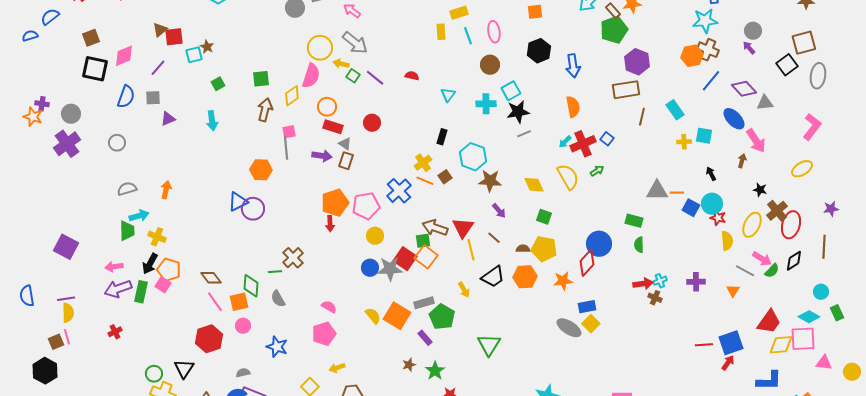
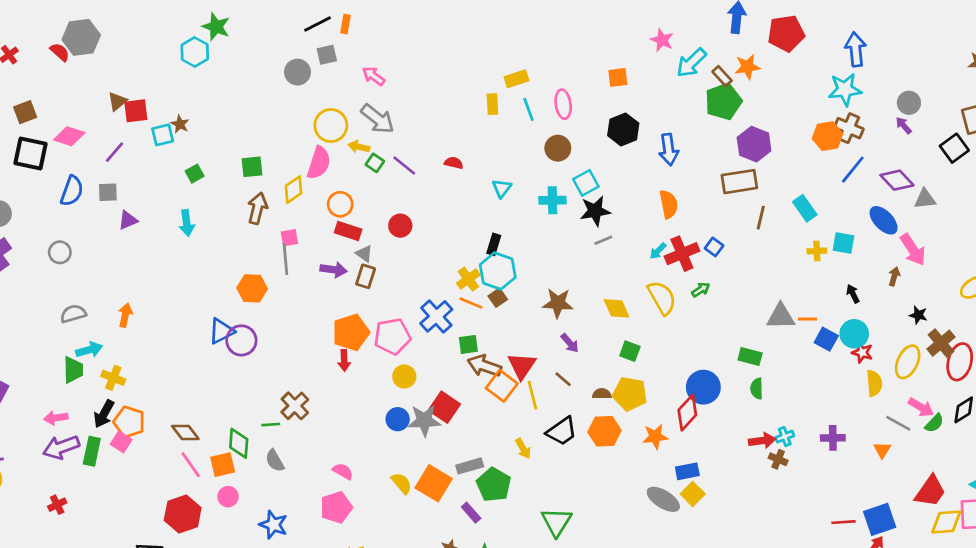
pink diamond: (124, 56) -> (69, 136), turned 40
cyan hexagon: (473, 157) -> (498, 271), moved
green square: (423, 241) -> (468, 344), moved
orange square: (426, 257) -> (502, 386), moved

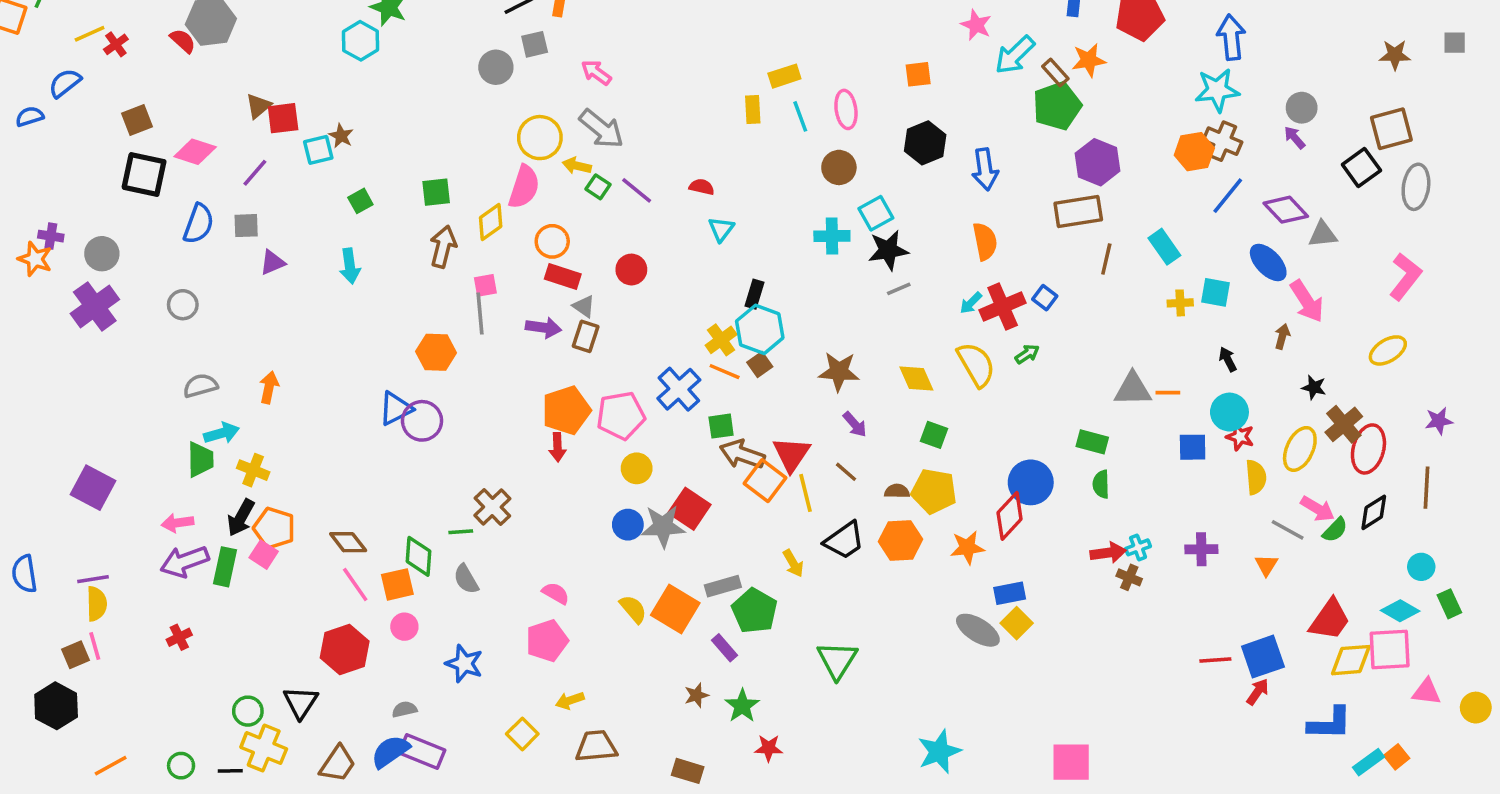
cyan triangle: (502, 188) -> (721, 229), moved
blue square: (826, 339) -> (1193, 447), moved, turned -30

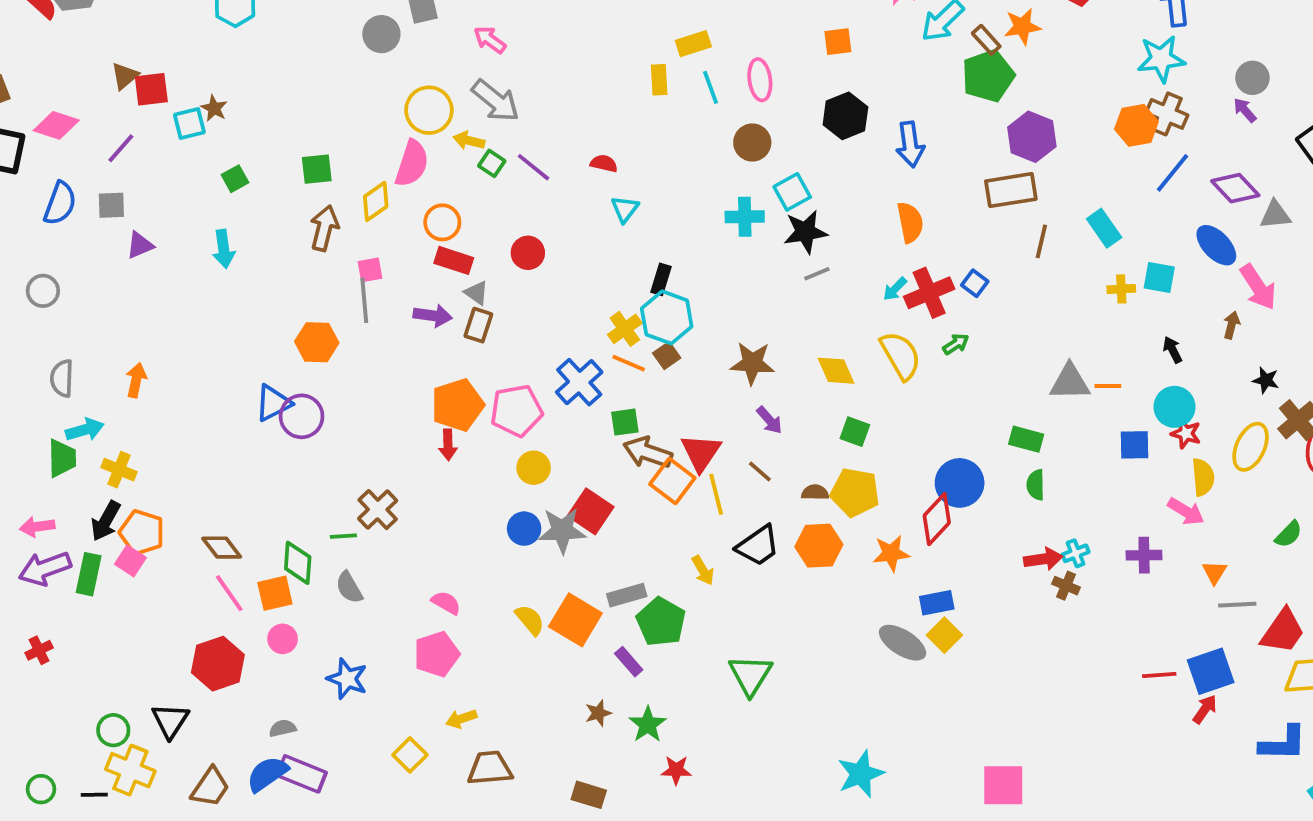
gray semicircle: (200, 386) -> (62, 378), turned -72
pink arrow: (1317, 509) -> (1186, 511), moved
gray line: (1288, 530) -> (1237, 605), moved, turned -32

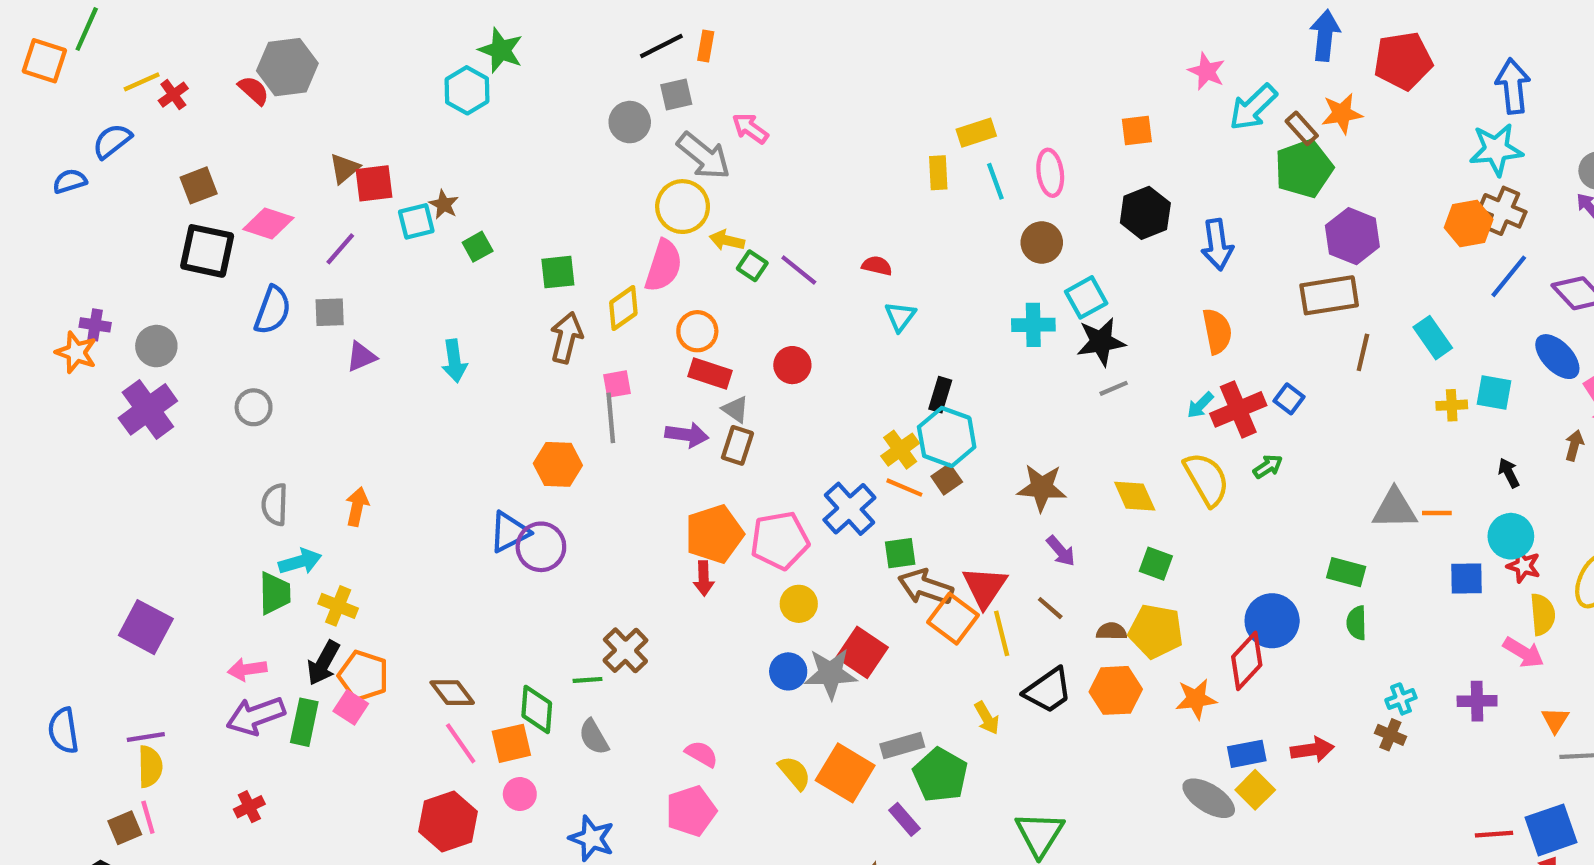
gray arrow: (496, 101) -> (704, 156), moved
green square: (235, 179) -> (478, 247), moved
red arrow: (1043, 559) -> (1312, 750), moved

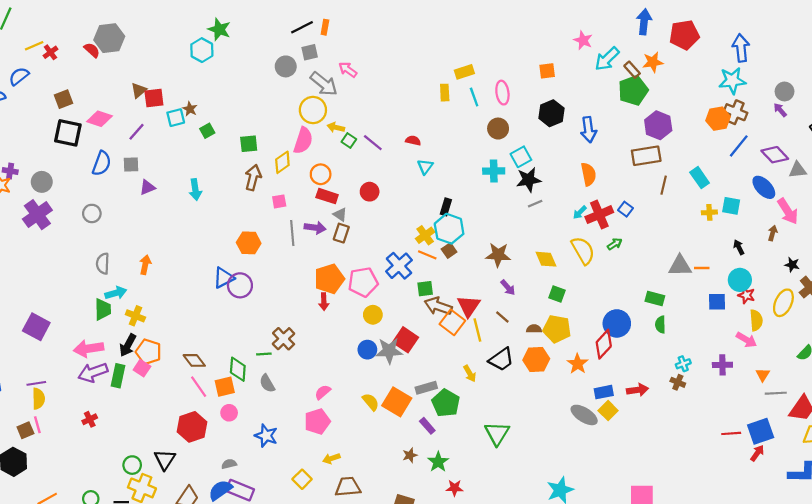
gray line: (611, 418) -> (292, 233), moved
pink arrow: (247, 669) -> (89, 349), size x1.5
orange star: (1196, 699) -> (578, 364), turned -30
pink semicircle: (702, 754) -> (323, 392), turned -70

